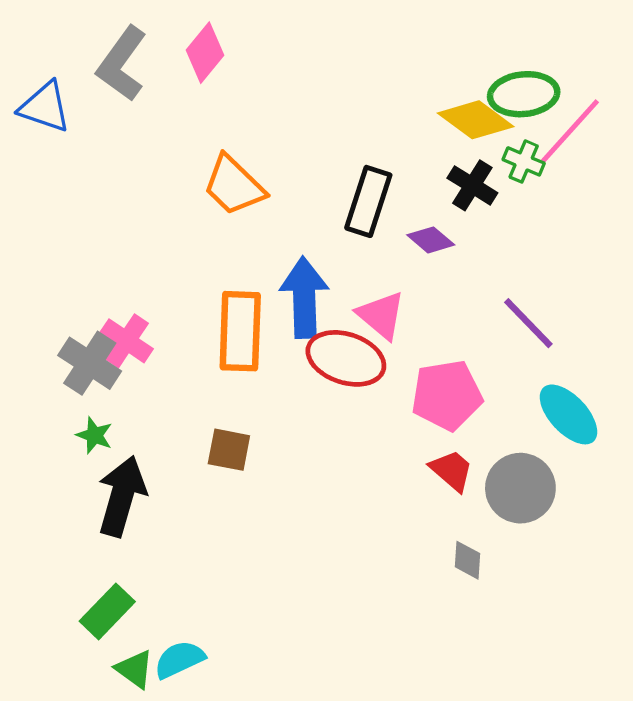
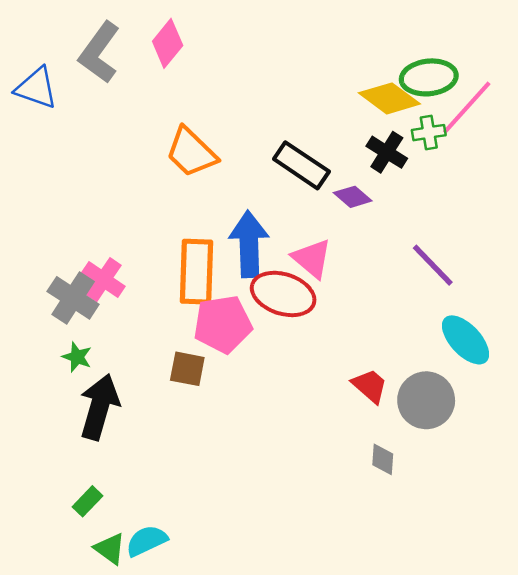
green cross: (524, 161) -> (429, 133), turned -32
black rectangle: (368, 201) -> (301, 165), turned -74
pink pentagon: (447, 395) -> (223, 324), moved
green rectangle: (107, 611) -> (88, 501), size x0.7

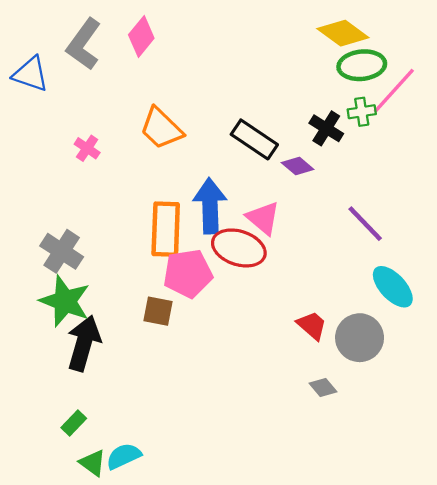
yellow diamond: (389, 98) -> (343, 33), moved
pink cross: (103, 280) -> (87, 148), moved, size x0.7
green star: (77, 357) -> (65, 301), size x2.0
gray diamond: (383, 459) -> (323, 388), turned -44

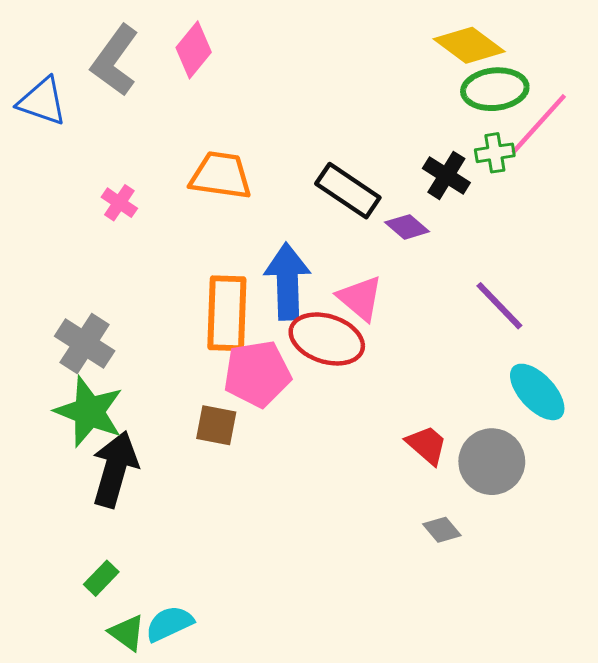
orange trapezoid: (161, 128) -> (221, 175), turned 144

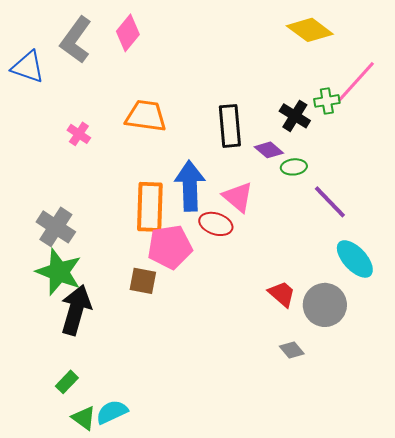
green ellipse: (495, 89) -> (294, 167), moved, size x0.6
black rectangle: (348, 191) -> (230, 126), turned 51
red ellipse: (327, 339) -> (216, 224), size x0.7

